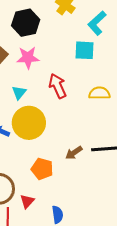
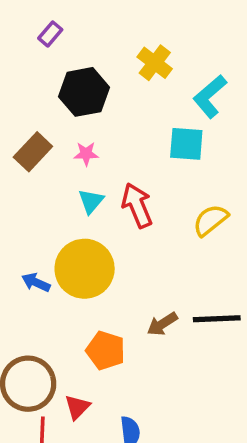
pink star: (28, 58) -> (86, 154), size x0.6
cyan triangle: (19, 93) -> (91, 201), moved
yellow semicircle: (99, 93) -> (211, 220), turned -40

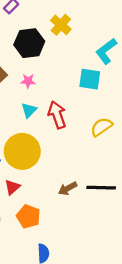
yellow cross: (155, 63) -> (61, 25), moved
orange pentagon: (106, 351) -> (28, 216), moved
red triangle: (77, 407) -> (12, 187), moved

